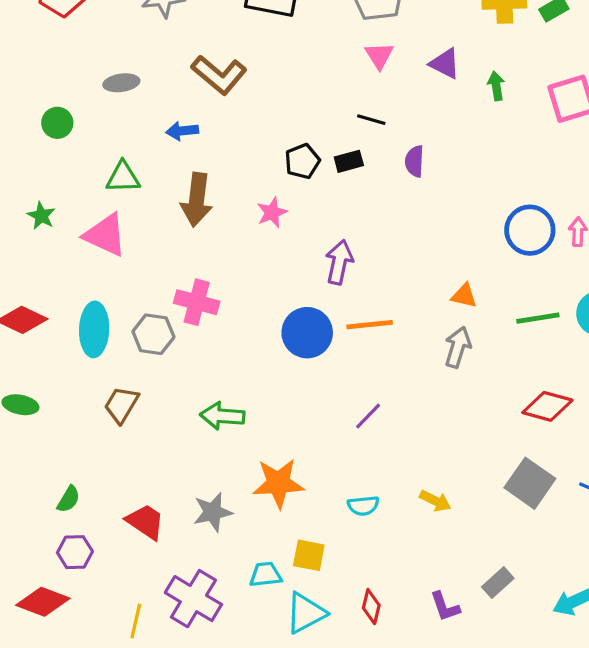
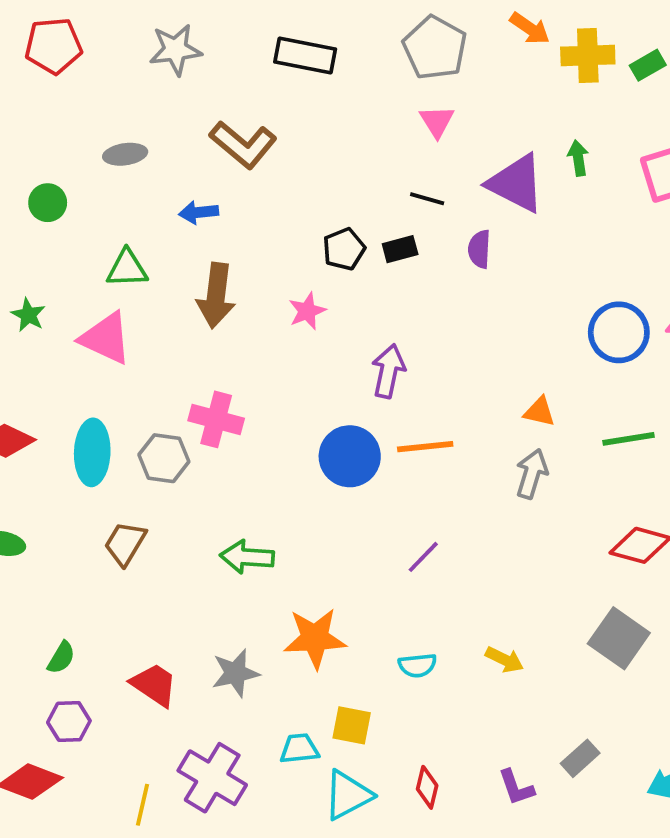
purple triangle: (445, 64) -> (516, 183), moved, size x1.6

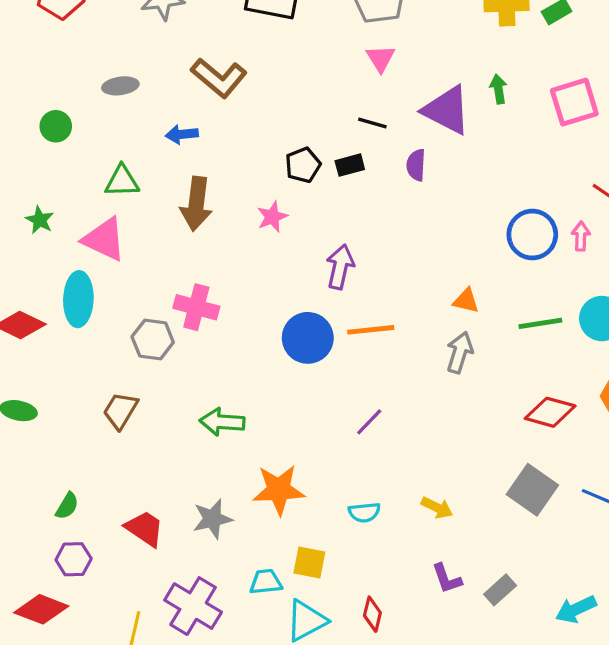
cyan ellipse: (92, 452) -> (78, 299), moved
purple L-shape: (516, 787) -> (447, 579), moved

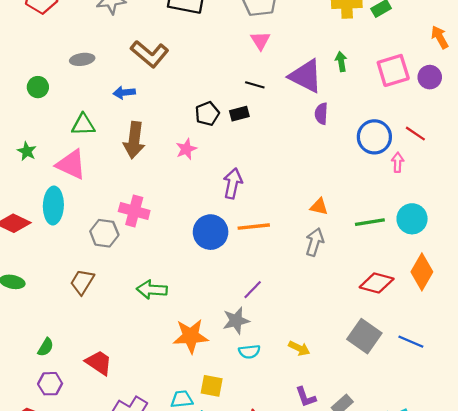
purple semicircle: (416, 165) -> (321, 114), moved
blue circle: (532, 235) -> (374, 137), moved
gray star: (212, 519) -> (236, 321), moved

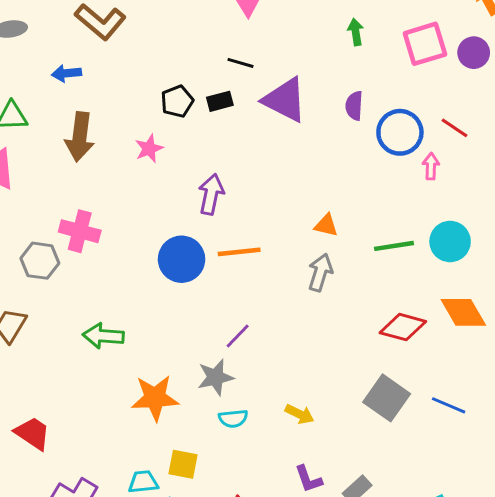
purple triangle: (306, 76) -> (285, 100), moved
purple semicircle: (321, 114) -> (354, 106), moved
orange diamond: (422, 272) -> (463, 312), turned -60

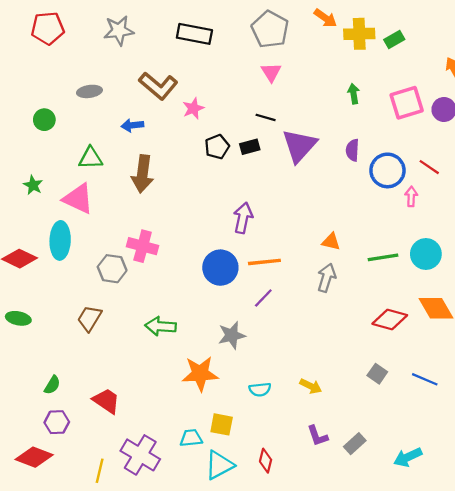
purple triangle: (285, 100) -> (299, 146), turned 45
pink star: (149, 149) -> (193, 108), moved
purple line: (238, 336) -> (263, 298), moved
gray star: (215, 377) -> (232, 335), moved
gray square: (387, 398) -> (377, 374), size x0.6

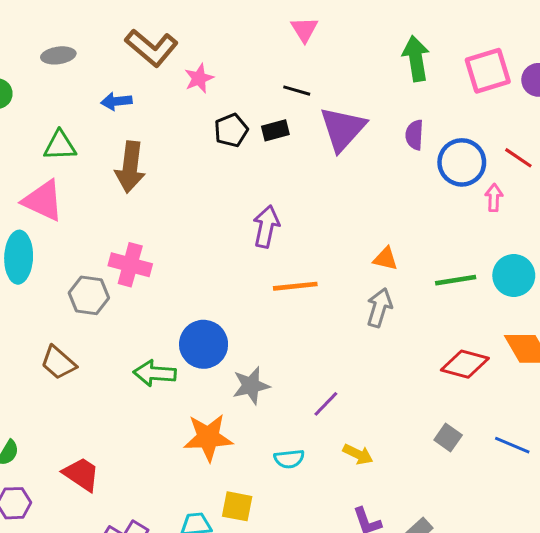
green arrow: (354, 94) -> (416, 58), size x1.6
blue circle: (220, 268) -> (204, 344), moved
purple line: (263, 298) -> (326, 404), moved
brown trapezoid: (89, 318) -> (58, 363), turned -80

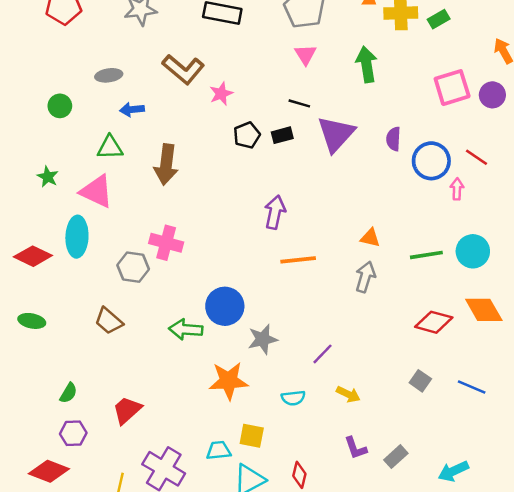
green arrow: (416, 58) -> (367, 64), moved
blue arrow: (116, 101) -> (132, 110), moved
red trapezoid: (81, 474) -> (127, 410), turned -76

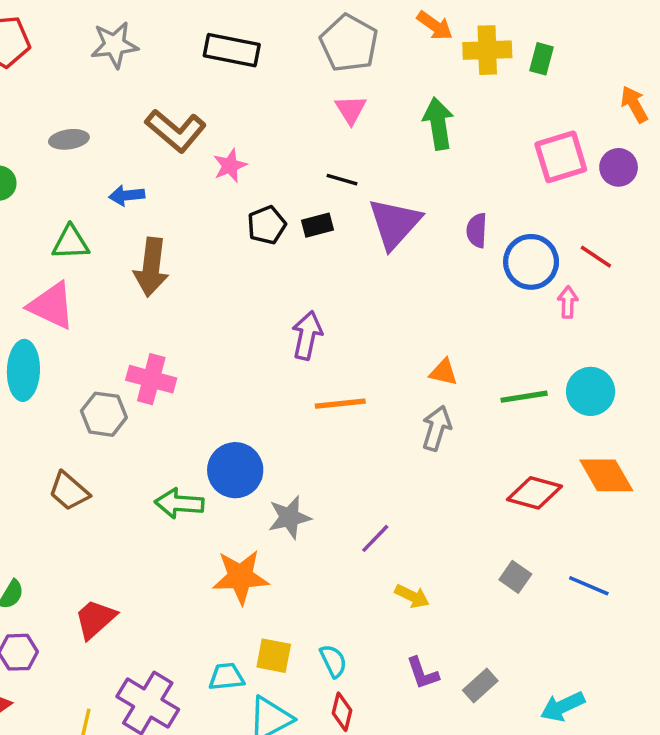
green rectangle: (439, 19) -> (542, 59), turned -45
blue arrow: (132, 110) -> (127, 195), moved
cyan semicircle: (293, 398) -> (333, 661), moved, turned -110

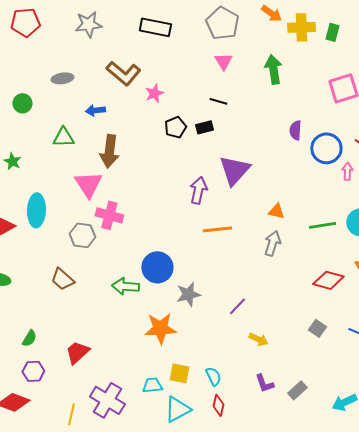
purple triangle: (394, 223) -> (234, 170), moved
pink triangle: (51, 306) -> (88, 184), moved, turned 32

